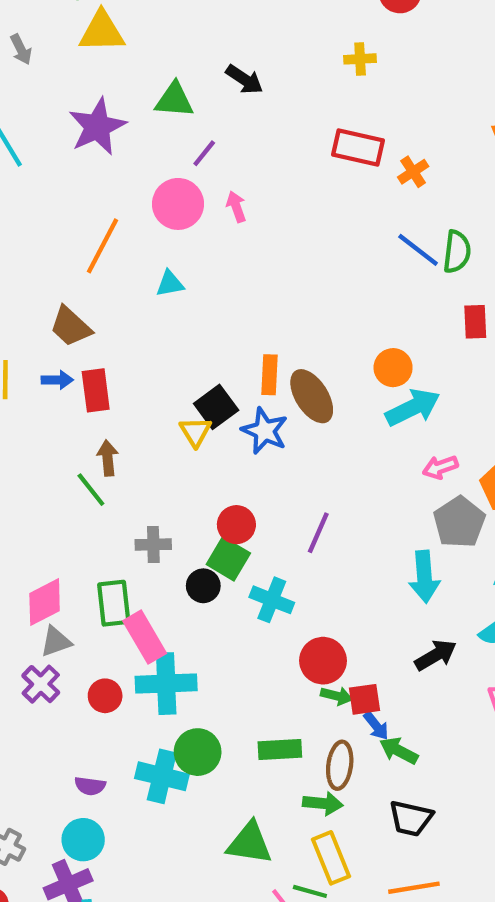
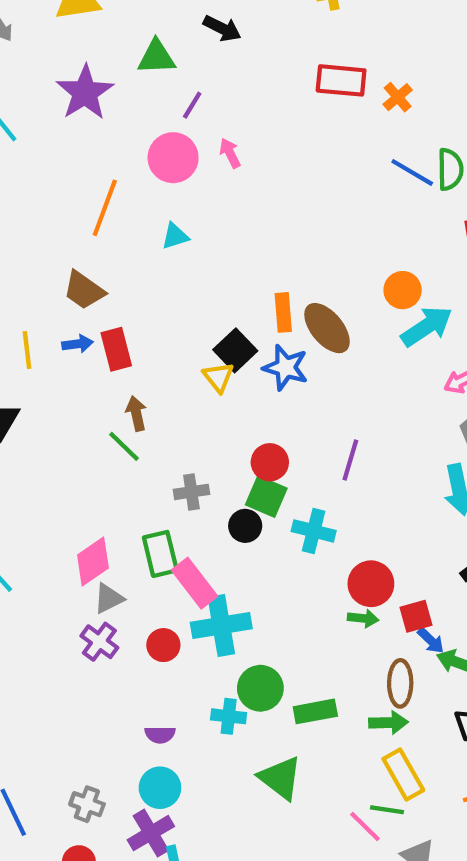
green arrow: (336, 696) -> (363, 618), moved
green rectangle: (280, 749) -> (315, 711), moved
cyan cross: (162, 776) -> (229, 716), size x0.7
green triangle: (250, 843) -> (280, 778), moved, turned 36

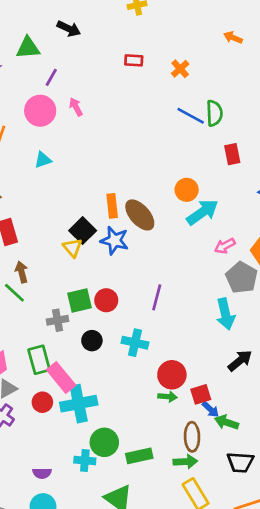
red rectangle: (341, 80) -> (134, 60), moved, size x0.6
green square: (266, 497) -> (80, 300), moved, turned -35
red circle: (163, 645) -> (42, 402), moved

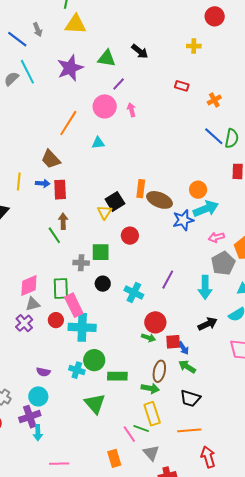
brown ellipse: (140, 215) -> (160, 200), turned -40
blue star: (114, 240) -> (183, 220), moved, turned 30
purple line: (157, 297) -> (168, 280), moved
red circle: (106, 300) -> (130, 236), moved
blue arrow: (210, 409) -> (183, 348), moved

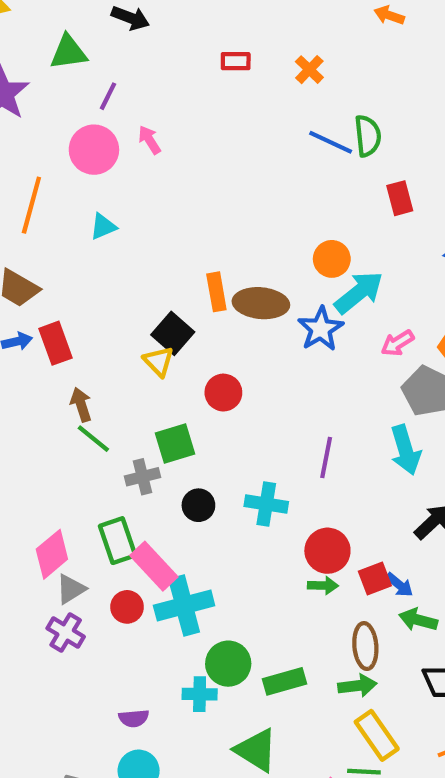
green line: (54, 235) -> (93, 439), moved

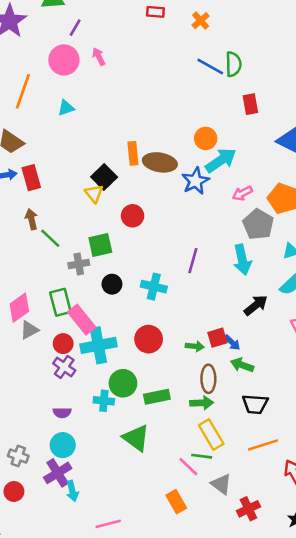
brown arrow: (81, 405) -> (31, 219), moved
red circle: (327, 551) -> (149, 339), moved
green arrow: (323, 585) -> (195, 346), moved
purple cross: (66, 632) -> (64, 367), moved

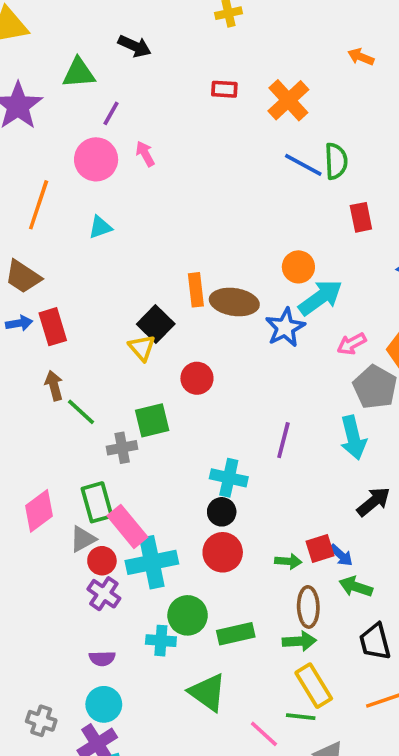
orange cross: (201, 21) -> (288, 100), size x1.6
black circle: (112, 284) -> (222, 512), moved
gray triangle: (29, 330) -> (83, 539), moved
black trapezoid: (255, 404) -> (375, 642), turned 72
pink line: (188, 467) -> (264, 734), moved

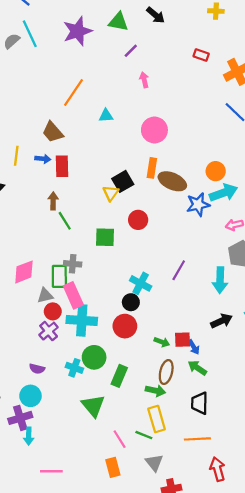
pink circle: (96, 159) -> (154, 130), moved
gray cross: (122, 448) -> (73, 264), moved
green rectangle: (236, 634) -> (119, 376), turned -70

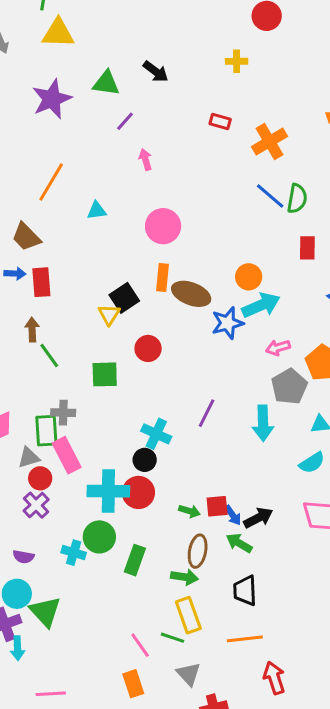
cyan cross: (82, 320) -> (108, 491), moved
black arrow: (222, 321) -> (258, 518), moved
green triangle: (93, 406) -> (45, 612), moved

